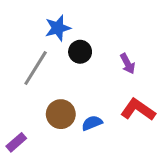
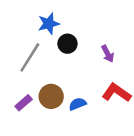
purple rectangle: (16, 142) -> (24, 103), moved

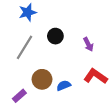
blue star: (49, 24) -> (28, 12), moved
purple rectangle: (24, 103) -> (19, 96), moved

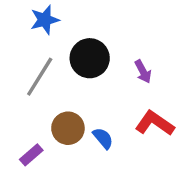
black circle: (55, 36) -> (90, 58), size x1.5
blue semicircle: (64, 85) -> (103, 138), turned 72

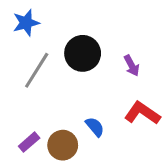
blue star: (45, 20) -> (26, 23), moved
brown circle: (68, 128) -> (63, 145), moved

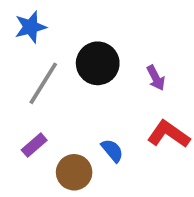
purple rectangle: (29, 142) -> (34, 145), moved

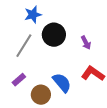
blue star: (31, 27) -> (33, 15), moved
blue semicircle: (112, 150) -> (62, 83), size x1.5

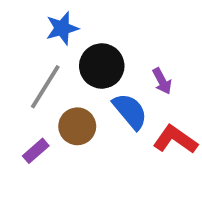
blue semicircle: (62, 83) -> (130, 111), moved
brown circle: (41, 95) -> (77, 126), moved

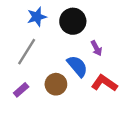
black circle: (102, 66) -> (73, 21), moved
brown circle: (77, 126) -> (56, 84), moved

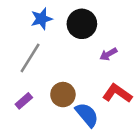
purple arrow: (96, 48) -> (108, 54), turned 88
blue semicircle: (77, 66) -> (87, 115), moved

